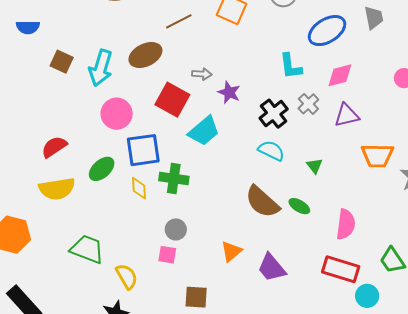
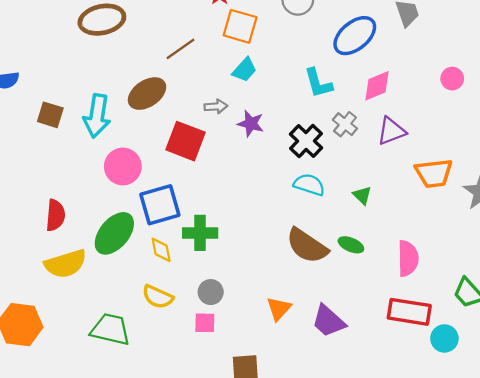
cyan trapezoid: (204, 131) -> (245, 70), moved, size x0.7
red semicircle: (54, 147) -> (55, 215), turned 136
green ellipse: (102, 169) -> (114, 233), size x1.4
yellow semicircle: (127, 276) -> (158, 297), moved, turned 152

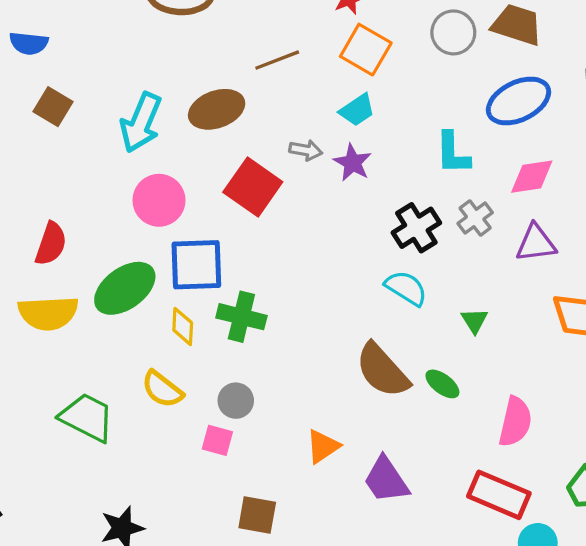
brown square: (50, 115) -> (53, 107), moved
purple star: (251, 124) -> (353, 163), moved

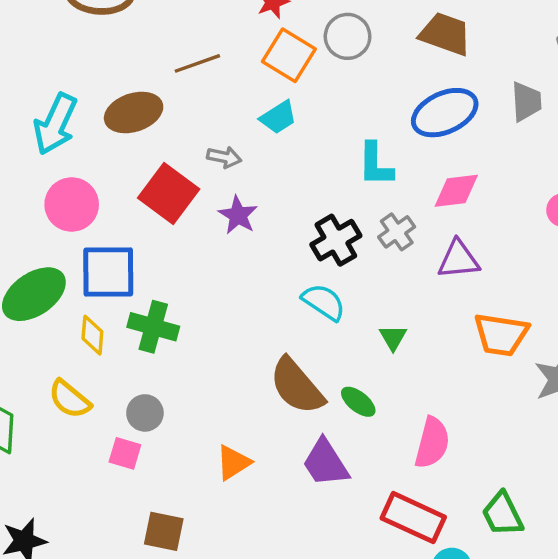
gray circle: (453, 32) -> (348, 36), moved
purple star: (353, 163) -> (238, 215), moved
purple trapezoid: (386, 480) -> (326, 463), moved

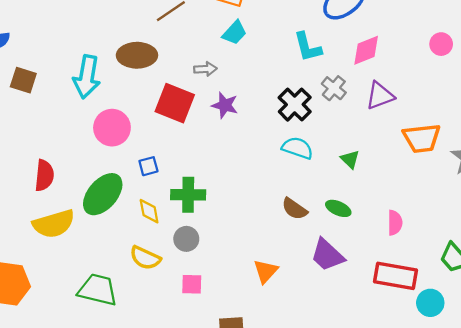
brown ellipse: (134, 113) -> (137, 55), turned 33
blue square: (108, 272) -> (148, 166), size x0.5
brown semicircle: (297, 386) -> (294, 209), size x0.6
gray circle: (145, 413) -> (186, 239), moved
pink semicircle: (432, 443) -> (395, 223), size x0.7

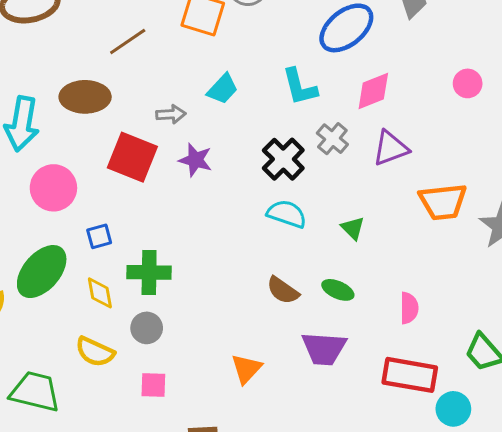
cyan trapezoid: (234, 33) -> (222, 89), moved
purple trapezoid: (327, 255) -> (324, 349), turned -39

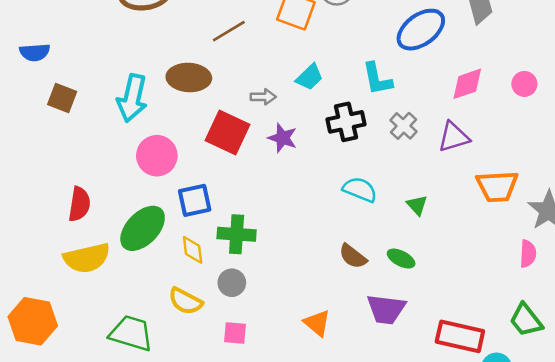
pink diamond: (373, 91) -> (467, 84), moved
black cross: (283, 159) -> (346, 122), moved, turned 30
blue square: (99, 236) -> (195, 200), size x1.5
pink semicircle: (409, 308) -> (528, 254), moved
orange triangle: (246, 369) -> (317, 323), turned -36

